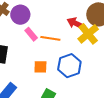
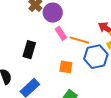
blue hexagon: (69, 66) -> (96, 57), moved

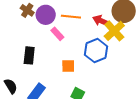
orange line: (79, 40) -> (71, 17), moved

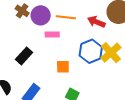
yellow cross: (114, 31) -> (111, 53), moved
pink rectangle: (57, 34) -> (52, 34), turned -48
black rectangle: (29, 55) -> (24, 56), turned 36

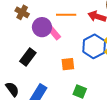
purple circle: (41, 15) -> (42, 27), moved
pink rectangle: (52, 34) -> (54, 33), turned 56

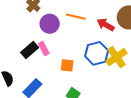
pink rectangle: (54, 33) -> (44, 49), moved

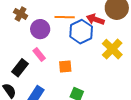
black rectangle: (30, 50) -> (20, 68), moved
blue hexagon: (97, 53) -> (81, 32), moved

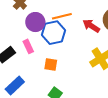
orange line: (65, 17) -> (62, 16), turned -30
blue hexagon: (81, 32) -> (53, 33), moved

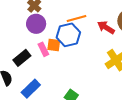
purple circle: (35, 22) -> (36, 24), moved
orange square: (51, 64) -> (54, 45), moved

